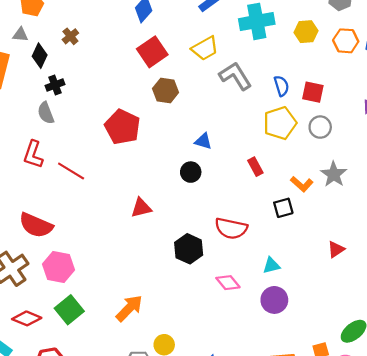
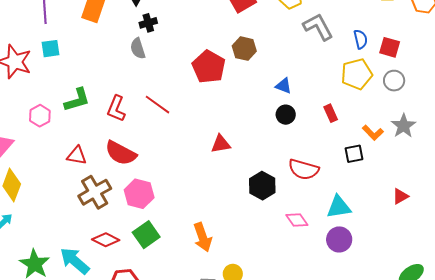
brown hexagon: (166, 91) -> (244, 49), moved
red L-shape: (33, 154) -> (116, 109), moved
black circle: (191, 172) -> (286, 115), moved
cyan triangle: (271, 265) -> (339, 207), size x1.5
orange arrow: (129, 308) -> (203, 237), turned 112

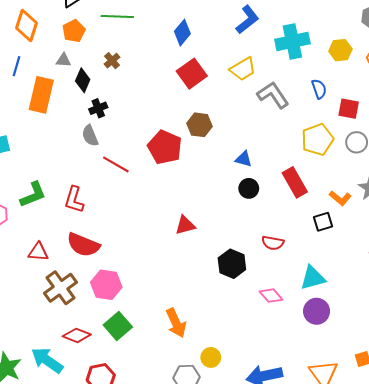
blue semicircle: (361, 39) -> (319, 89), moved
red line: (157, 105) -> (116, 164), moved
red rectangle: (331, 113) -> (295, 182), size x1.6
red semicircle: (304, 169) -> (273, 243), size x0.7

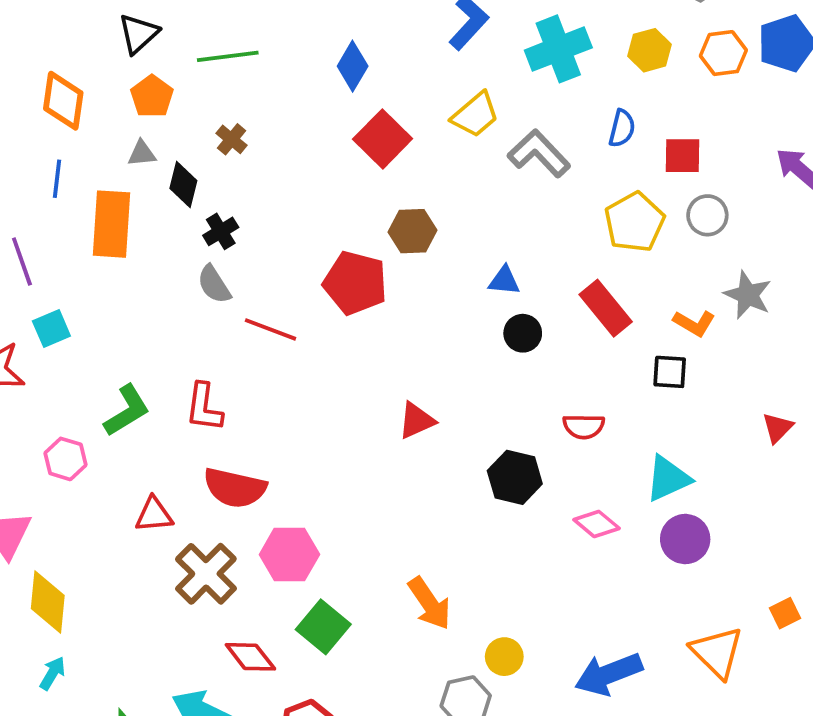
blue semicircle: (319, 89) -> (622, 128), turned 42
black square: (323, 222) -> (670, 372), turned 30
red diamond: (77, 335) -> (250, 657), turned 40

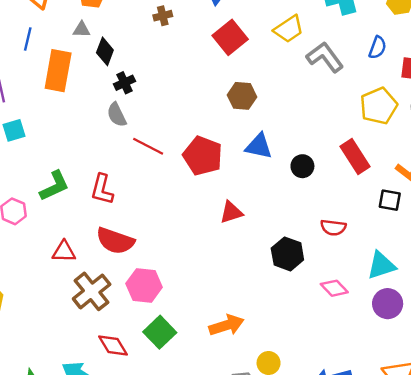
brown cross: (232, 139) -> (163, 16), moved, turned 30
blue triangle: (504, 281) -> (259, 146), moved, size x1.4
red pentagon: (355, 283) -> (203, 156), moved
orange arrow: (430, 603) -> (226, 325), turned -80

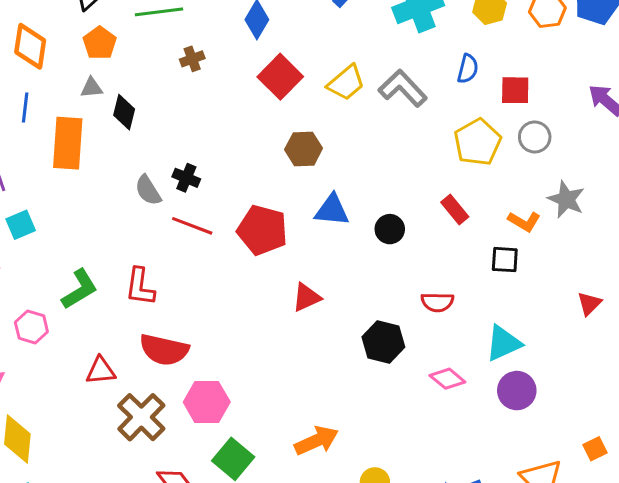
yellow trapezoid: (289, 29) -> (346, 83), moved
black cross: (124, 83) -> (186, 178), moved, turned -36
red rectangle: (355, 157) -> (455, 210), size x0.7

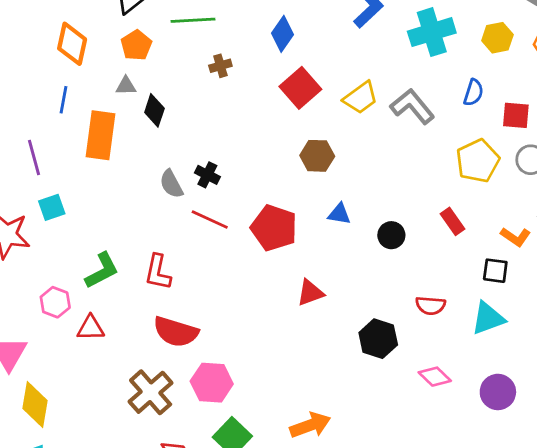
blue triangle: (332, 210) -> (339, 214), size x0.7
cyan triangle: (503, 343) -> (488, 318), moved
red triangle: (101, 371) -> (91, 328), moved

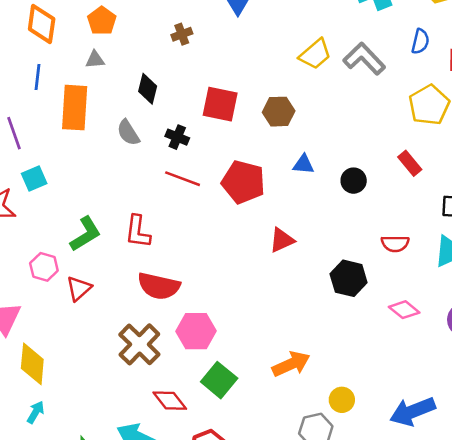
red square: (300, 88) -> (220, 104), moved, turned -33
black diamond: (154, 110) -> (148, 89), moved
gray semicircle: (171, 184) -> (128, 133), moved
red triangle: (91, 328) -> (79, 288), turned -36

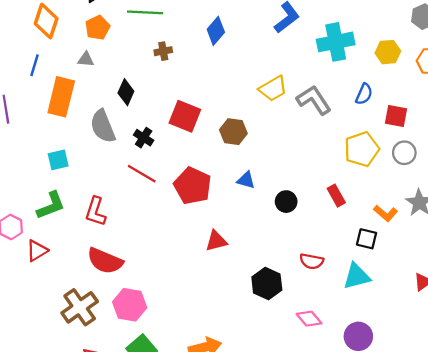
gray semicircle: (128, 133) -> (103, 126), size x1.4
cyan square: (34, 178) -> (58, 160), moved

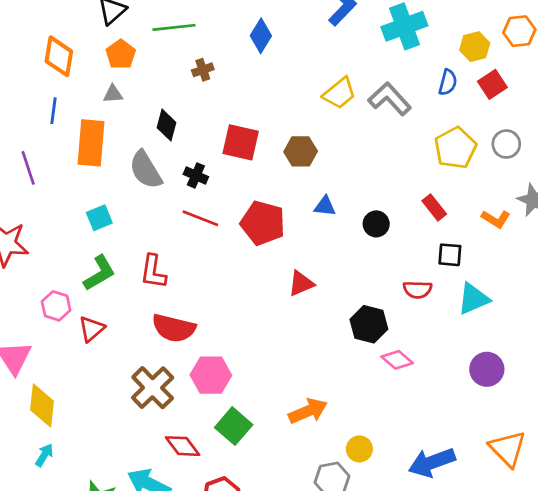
yellow hexagon: (388, 52) -> (475, 47), moved
red square: (396, 116) -> (492, 84), moved, turned -35
black square: (367, 239) -> (450, 255), moved
pink diamond: (309, 319) -> (397, 360), moved

